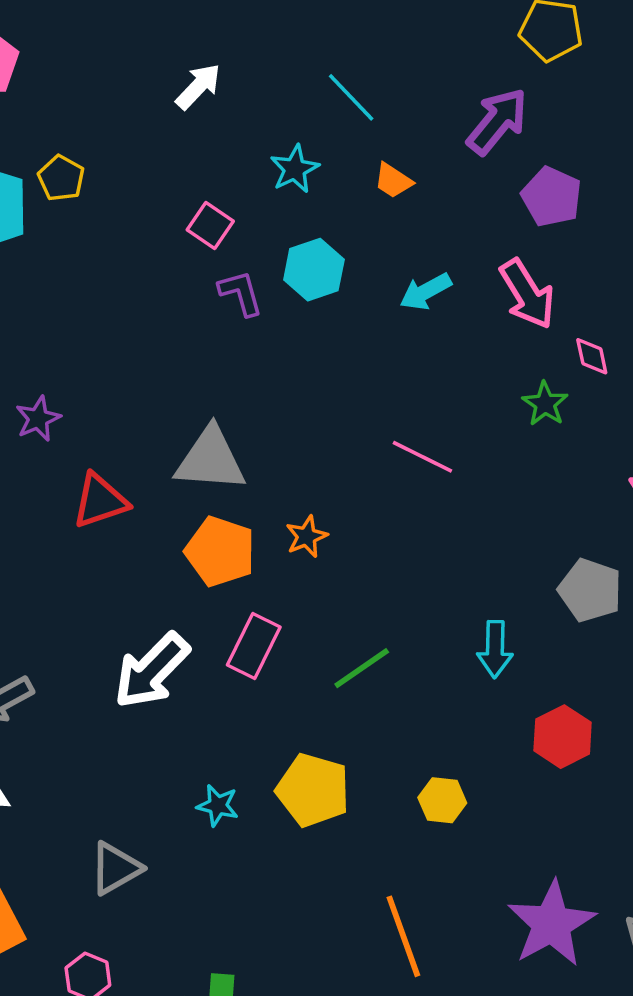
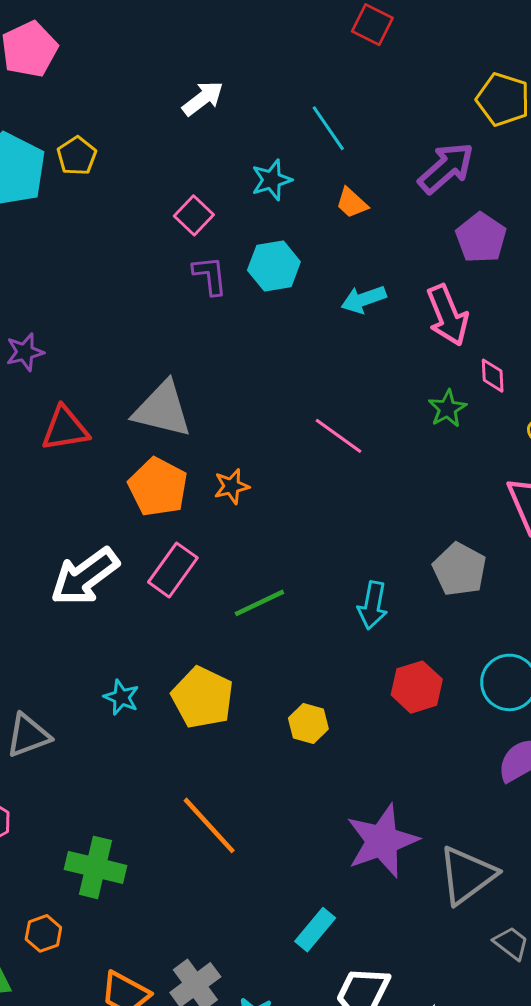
orange line: (403, 936) -> (209, 825), moved, turned -32

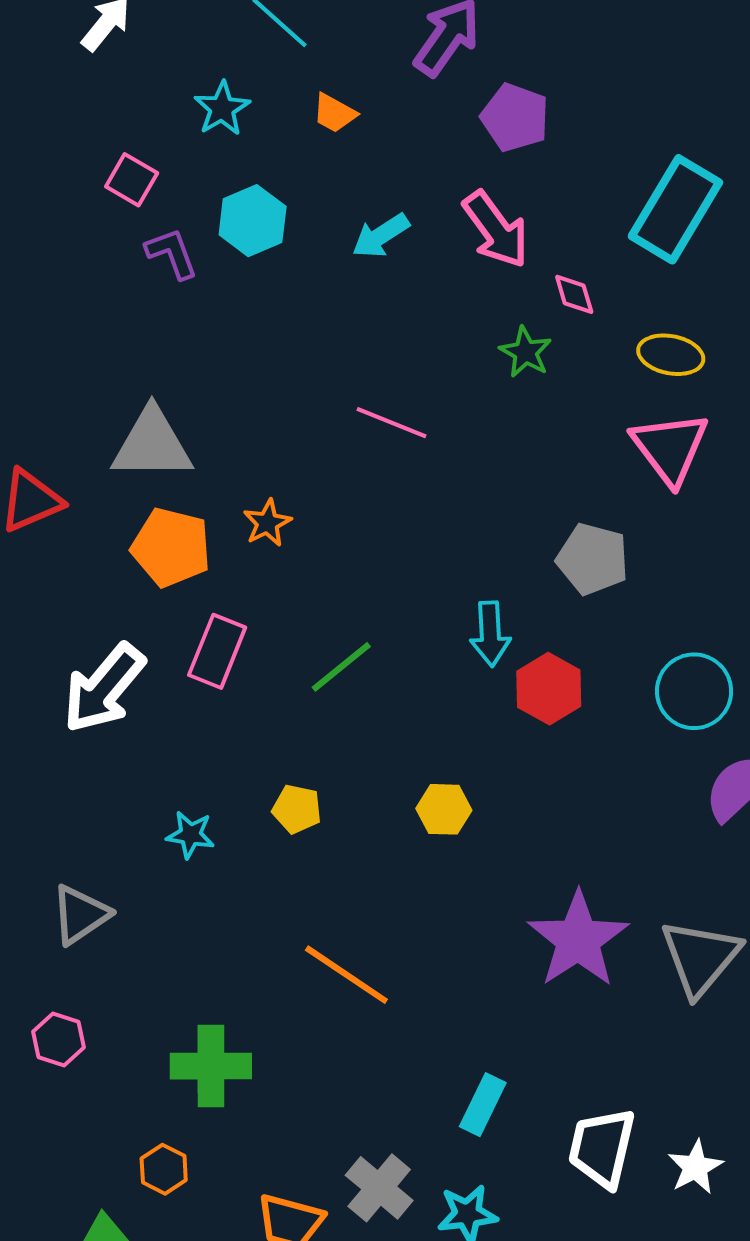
red hexagon: (417, 687) -> (549, 689), moved
yellow pentagon: (203, 697) -> (297, 809), size x0.6
cyan rectangle: (315, 930) -> (483, 1105), moved

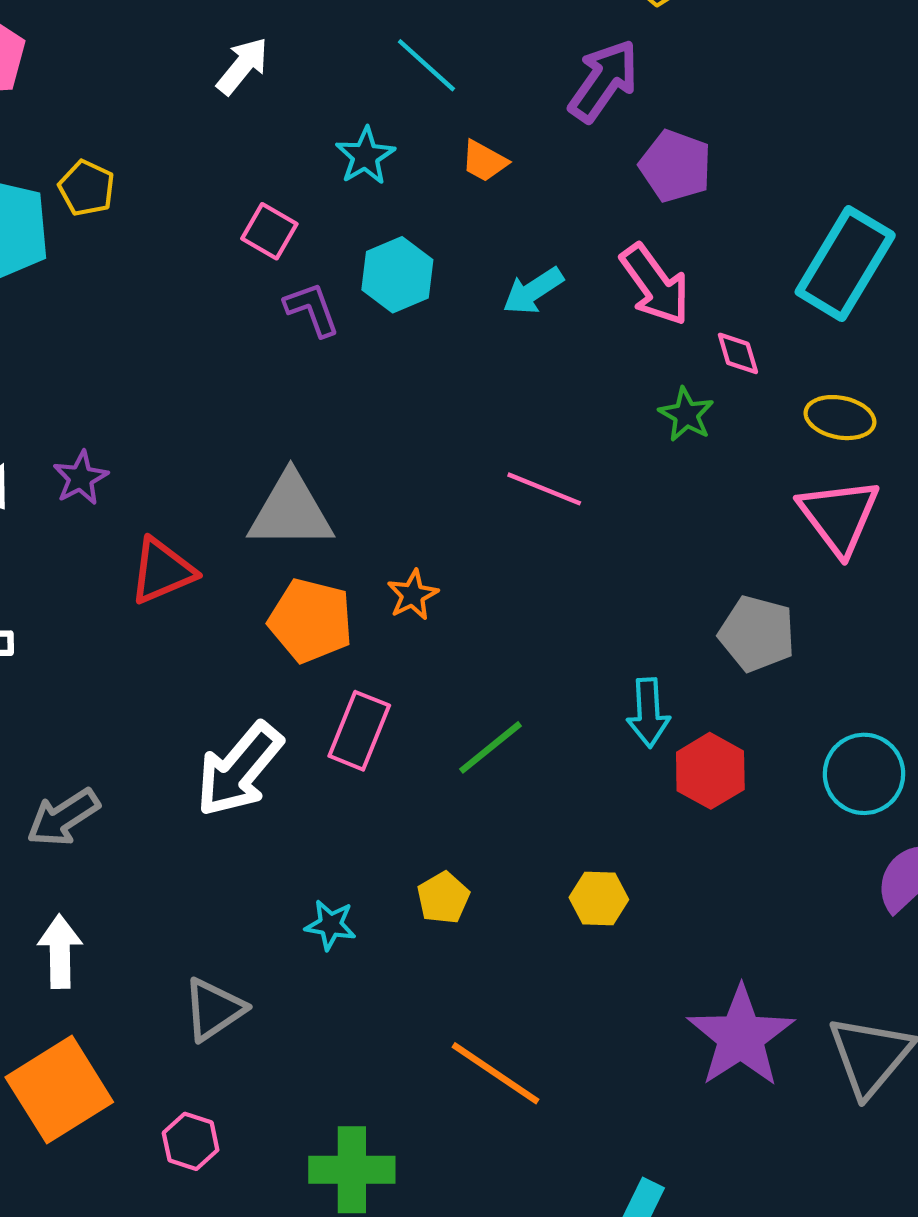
yellow pentagon: (297, 809) -> (443, 898), turned 30

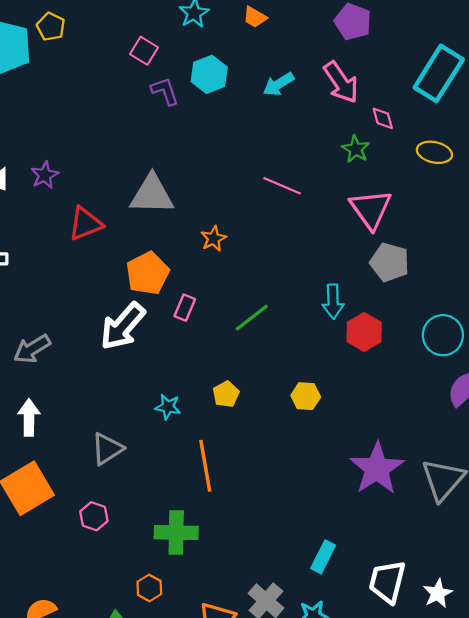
pink triangle: (839, 516) -> (371, 209), moved
orange pentagon: (311, 621) -> (148, 273), moved, turned 30
pink rectangle: (359, 731) -> (185, 308), size x0.7
orange line: (495, 1073) -> (205, 466), moved, turned 45

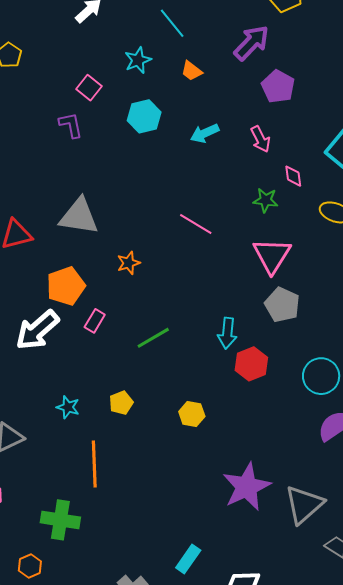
pink arrow: (341, 82) -> (260, 139), size x0.7
purple L-shape: (165, 91) -> (71, 125), moved
green star: (356, 149) -> (266, 200), turned -30

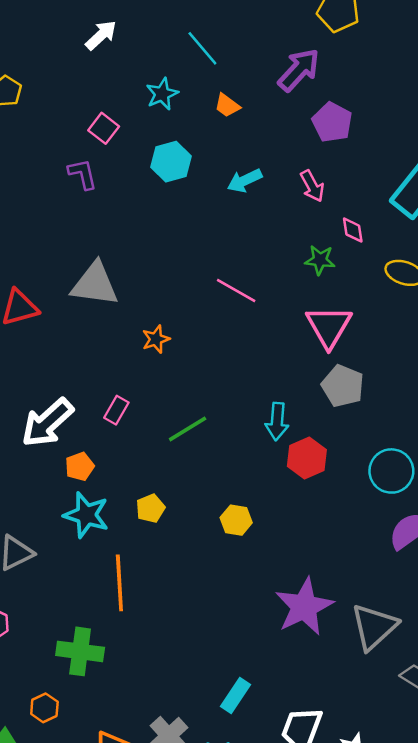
orange pentagon: (66, 286) -> (80, 467), moved, size x0.6
cyan star: (68, 407) -> (86, 515), size x1.6

